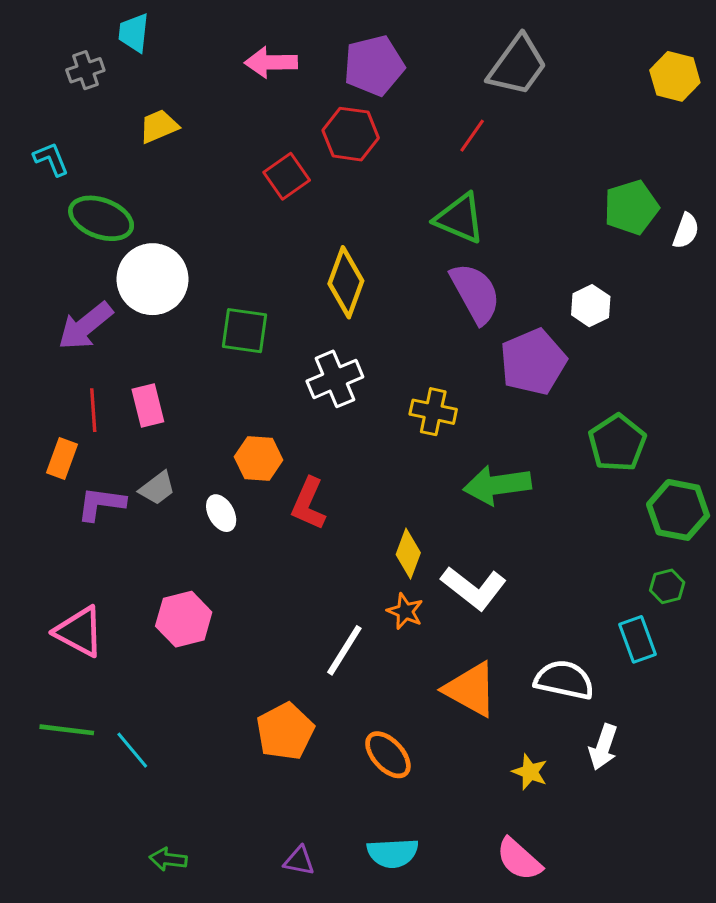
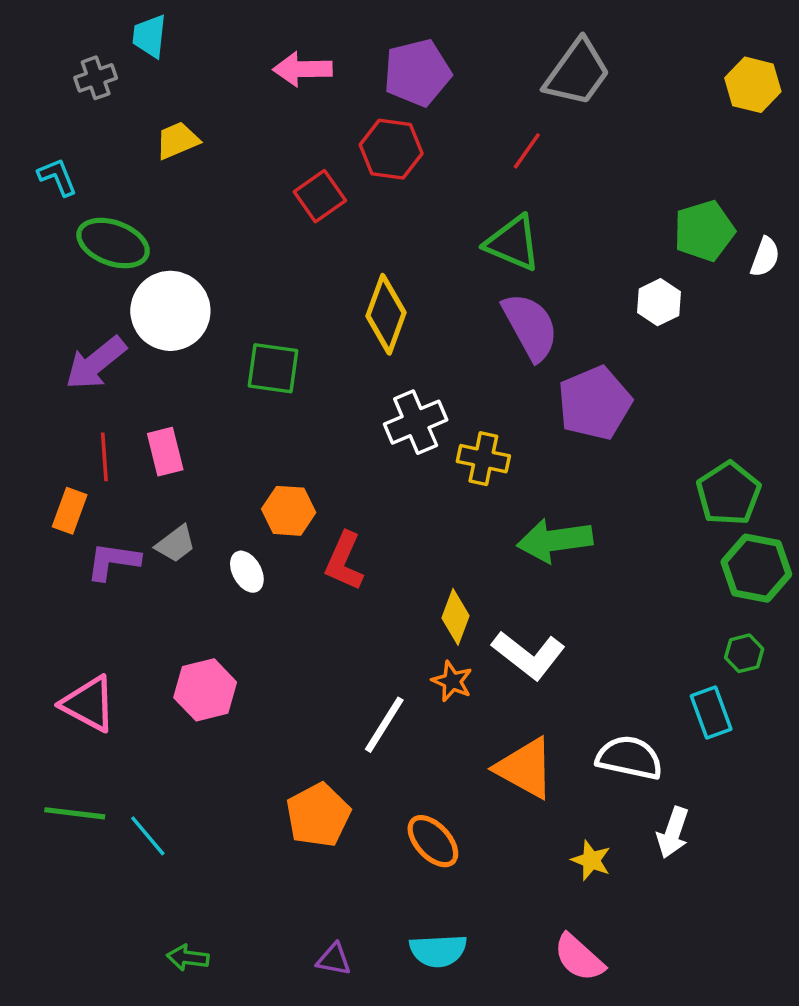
white hexagon: (591, 306) -> (659, 302), moved
white cross: (335, 379) -> (416, 422), moved
green pentagon: (617, 443) -> (729, 493), moved

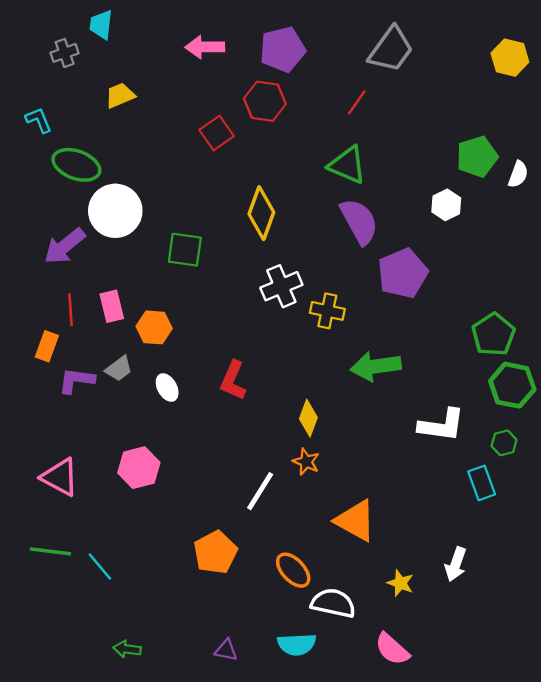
orange hexagon: (289, 511) -> (154, 327), moved
white L-shape: (529, 655) -> (442, 425), moved, turned -30
white semicircle: (629, 758) -> (333, 603), moved

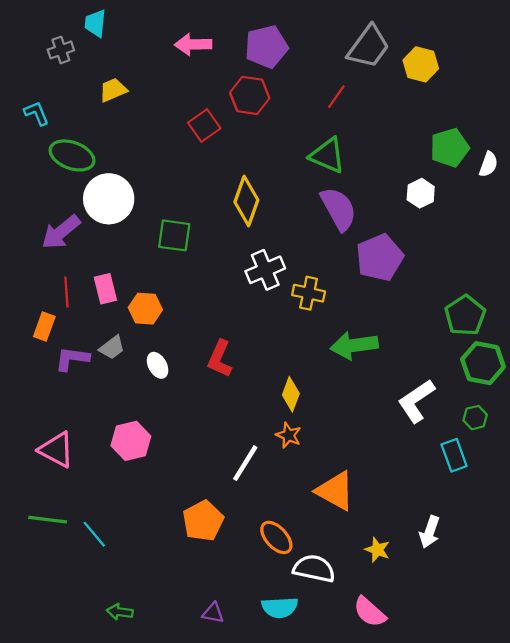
yellow hexagon: (510, 58) -> (421, 64), moved
white L-shape: (442, 425) -> (416, 401), turned 138

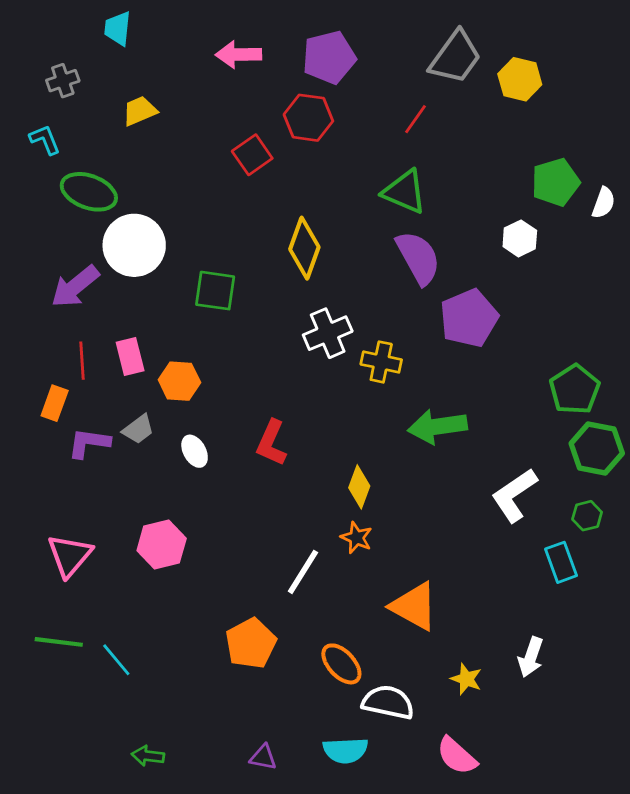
gray cross: (61, 50) -> (63, 81), moved
pink triangle: (56, 450) -> (70, 555), turned 42

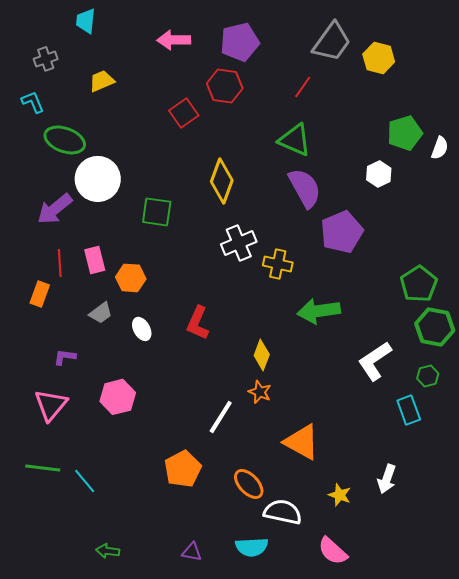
purple L-shape: (89, 443) -> (65, 357), moved, size x0.7

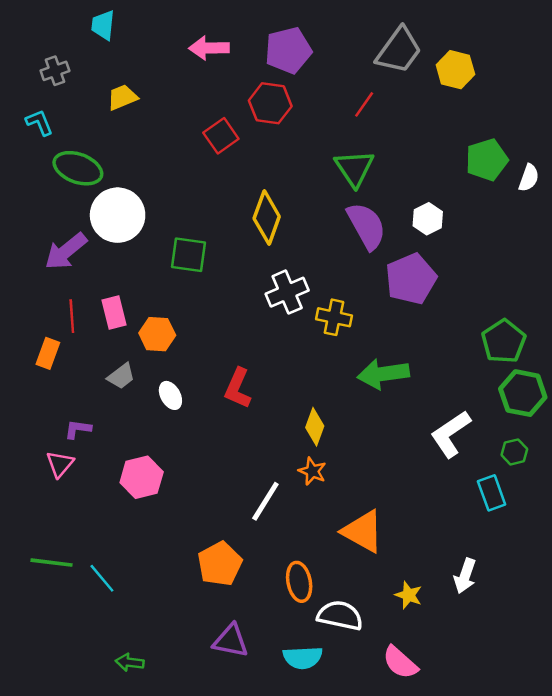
green triangle: (295, 140) -> (354, 168), turned 33
white hexagon: (379, 174) -> (428, 219), moved
pink triangle: (51, 405) -> (60, 464), moved, size x0.7
orange ellipse: (249, 484) -> (299, 582), turned 32
purple triangle: (192, 552) -> (231, 641), moved, size x1.5

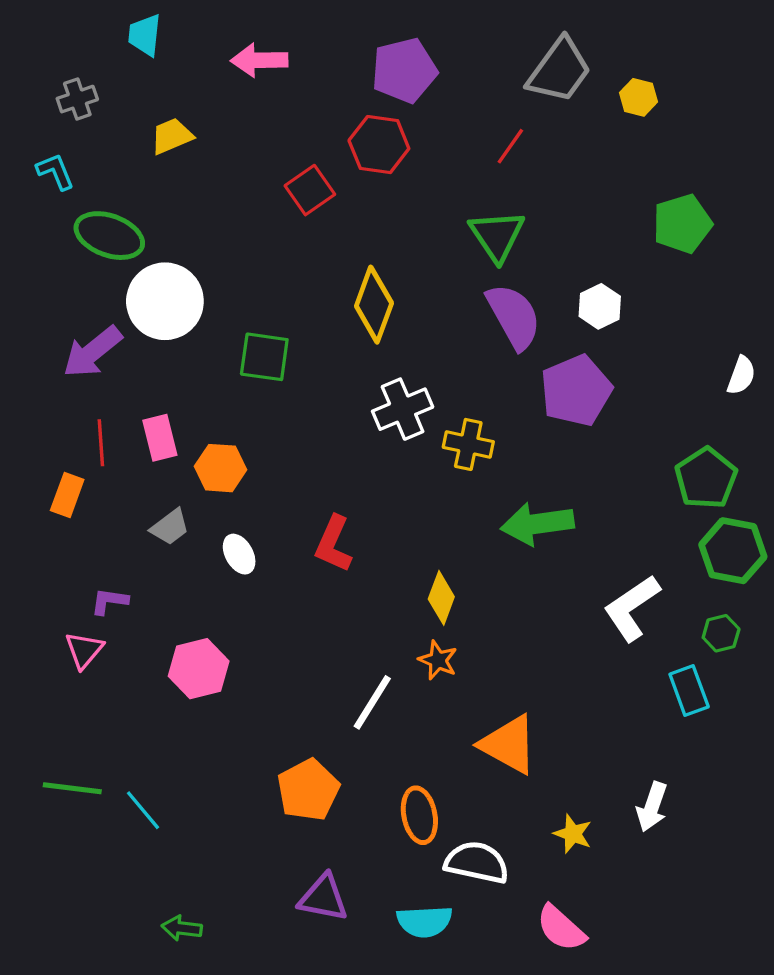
pink arrow: (209, 48) -> (259, 60), moved
yellow hexagon: (455, 70) -> (638, 97), size x0.7
white semicircle: (529, 178) -> (741, 375), moved

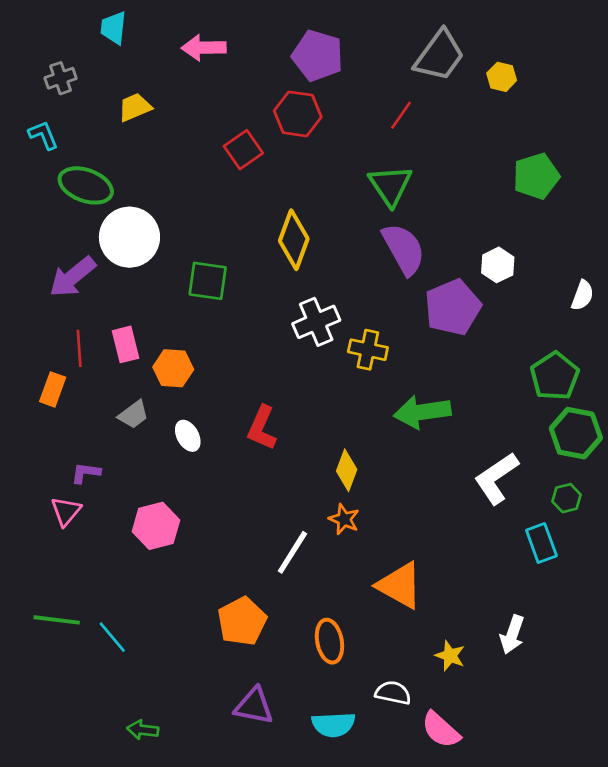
purple pentagon: (404, 70) -> (318, 56), turned 30
white hexagon: (600, 306) -> (498, 265), moved
white semicircle: (477, 862) -> (393, 693), moved, size x0.7

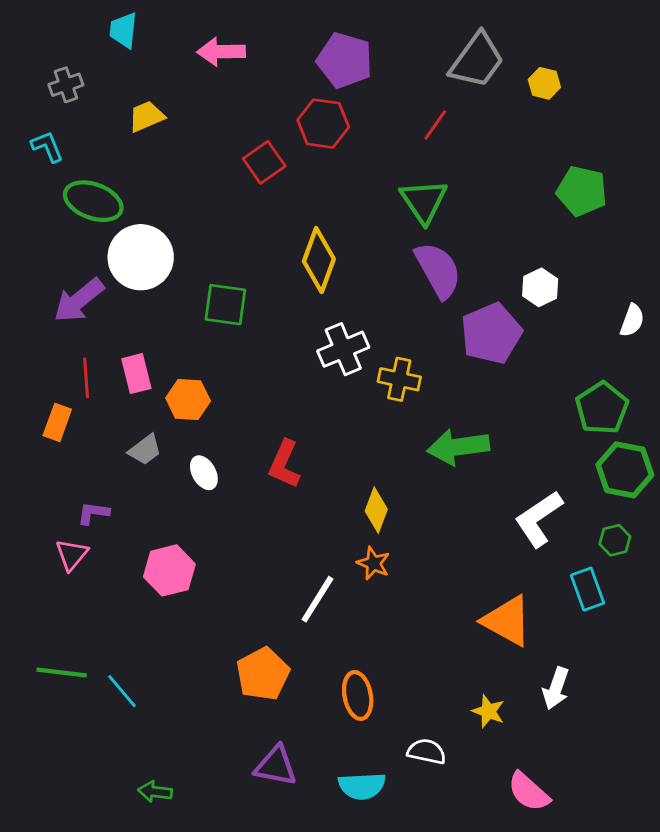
green pentagon: (536, 176) -> (582, 191), turned 30
orange triangle: (400, 585) -> (507, 621), moved
pink semicircle: (441, 730) -> (529, 792), moved

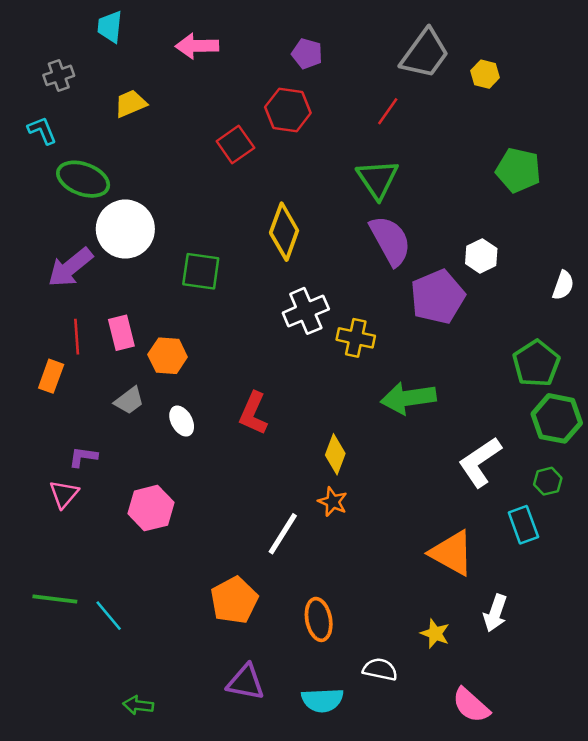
purple pentagon: (345, 60) -> (307, 54), size x0.6

